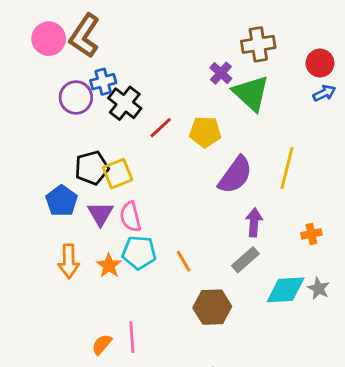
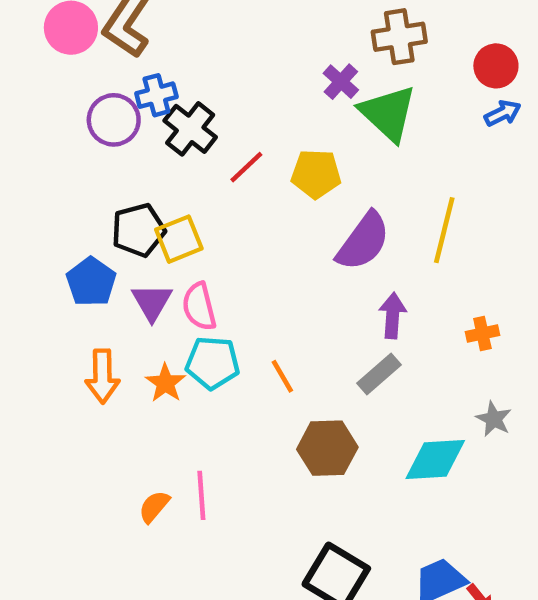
cyan diamond: (286, 290) -> (435, 459), moved

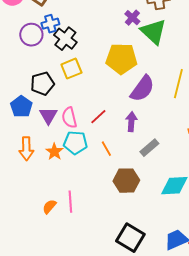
red line: (246, 167) -> (98, 117), moved
yellow pentagon: (316, 174) -> (121, 59), size x1.4
yellow square: (179, 239) -> (71, 69), moved
purple arrow: (393, 316) -> (131, 122), moved

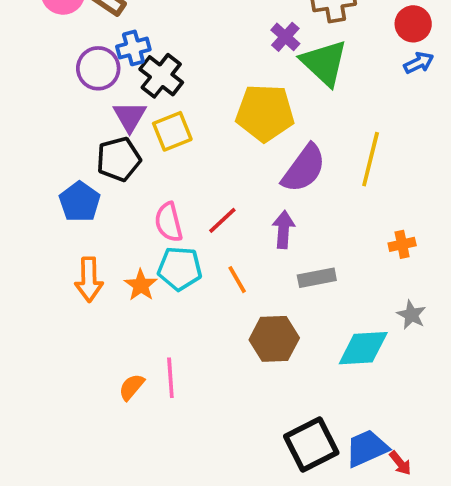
purple triangle: (48, 116) -> (130, 117), moved
gray rectangle: (149, 148) -> (317, 278), turned 30
black square: (130, 238) -> (311, 444), moved, turned 32

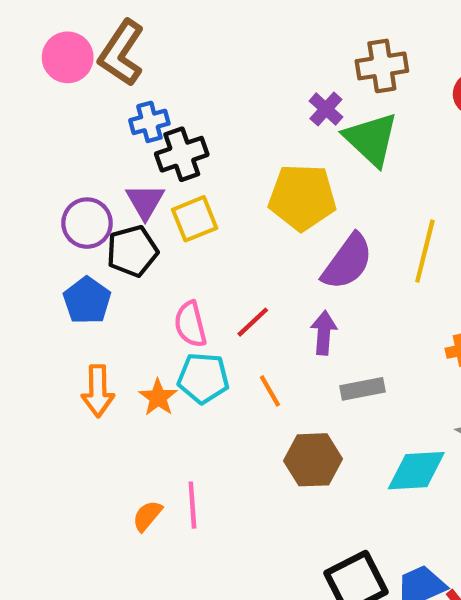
purple circle: (98, 68) -> (87, 223), moved
black cross: (161, 76) -> (182, 154), turned 33

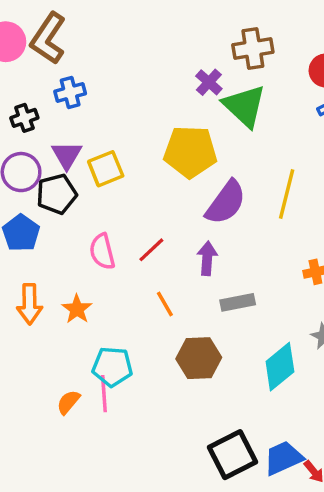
black cross: (182, 154) -> (24, 118), moved, size x0.7
cyan pentagon: (203, 378) -> (112, 367), moved
cyan diamond: (416, 471) -> (280, 367), turned -36

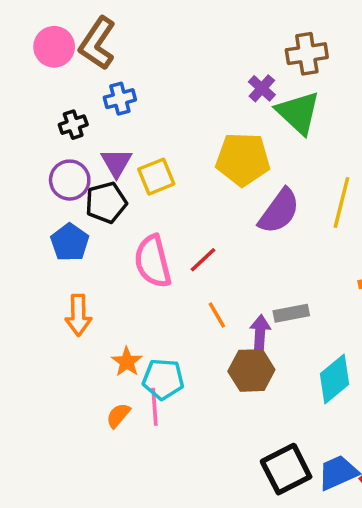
pink semicircle: (102, 252) -> (153, 261), size x1.4
purple arrow: (207, 258) -> (260, 332), moved
orange star: (77, 309) -> (127, 362), moved

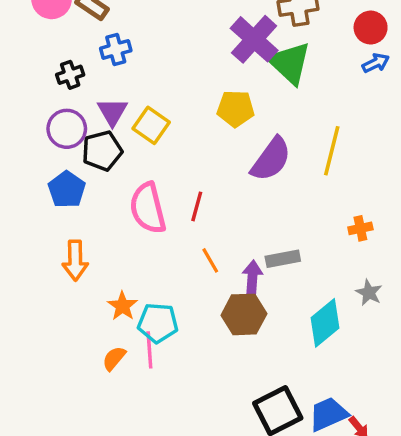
purple cross: (262, 88) -> (254, 39), size x1.8
yellow pentagon: (243, 159) -> (236, 109), size x0.7
yellow square: (156, 177) -> (151, 125), turned -33
red line: (203, 260) -> (197, 206), turned -32

